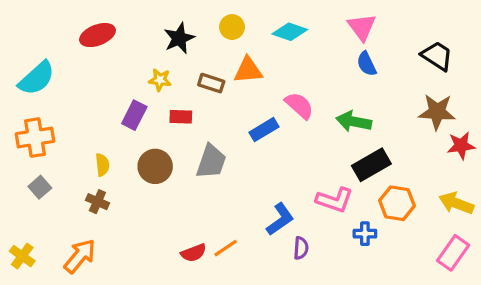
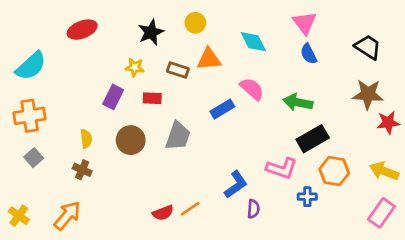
cyan diamond: (290, 32) -> (253, 42), moved, turned 44

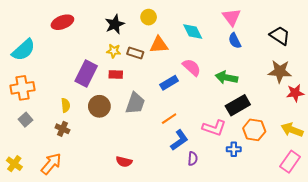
yellow star: (135, 67) -> (114, 51), moved
purple rectangle: (113, 97) -> (86, 73), size x1.4
orange line: (190, 209) -> (169, 119), moved
red semicircle: (163, 213) -> (124, 162), turned 35

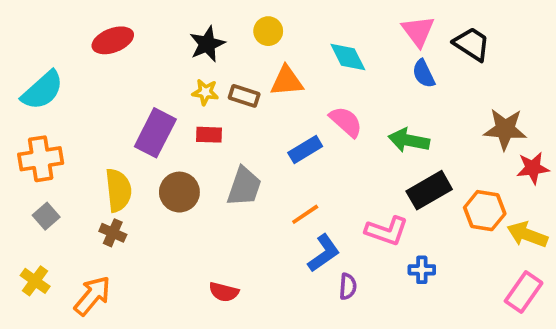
black trapezoid: (280, 36) -> (472, 44), moved
yellow semicircle: (66, 105) -> (118, 190), size x1.6
orange hexagon: (254, 130) -> (485, 211), moved
yellow cross: (14, 164) -> (35, 281), moved

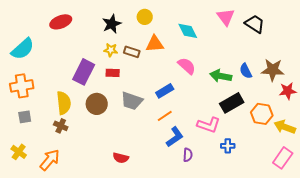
blue semicircle: (424, 74) -> (246, 71), moved
blue rectangle: (305, 150) -> (165, 91), moved
gray trapezoid: (244, 187) -> (132, 101), turned 90
gray square: (46, 216) -> (25, 117), turned 32

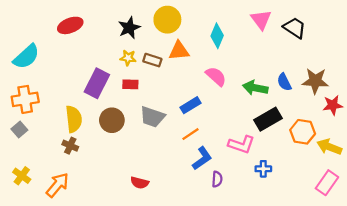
yellow circle: (145, 17) -> (167, 20), size x1.5
cyan diamond: (188, 31) -> (217, 36), turned 50
gray square: (25, 117) -> (19, 129), moved, turned -32

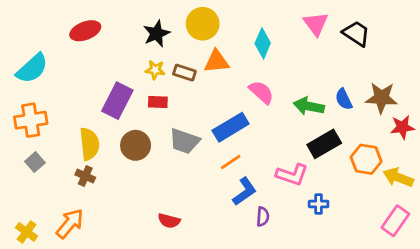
blue rectangle: (191, 105) -> (231, 127), size x1.4
gray square: (19, 129) -> (35, 162), moved
yellow cross: (22, 176) -> (27, 232), moved

